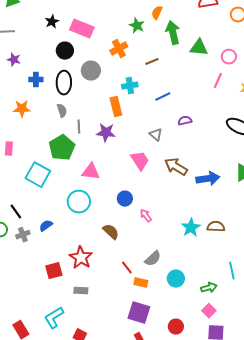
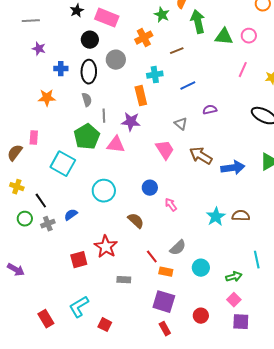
pink circle: (229, 57) -> (249, 36), moved
pink triangle: (91, 172) -> (116, 145), moved
gray rectangle: (81, 291) -> (124, 280), moved

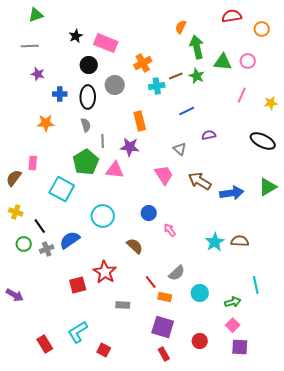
green star: (162, 15) -> (197, 76), moved
cyan cross: (155, 75) -> (157, 86), moved
blue semicircle: (71, 215) -> (70, 240), size x1.5

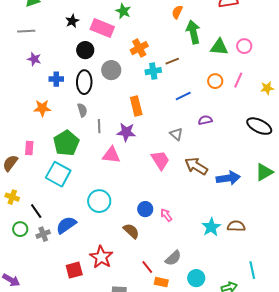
orange circle: (262, 29) -> (215, 81), moved
green star: (197, 76) -> (123, 11), moved
green pentagon: (86, 162) -> (66, 143), moved
blue circle: (149, 213) -> (145, 209), moved

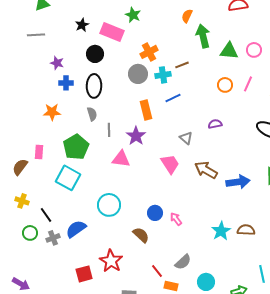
purple star: (34, 59) -> (57, 63), moved
gray circle: (111, 70) -> (138, 74), moved
blue line: (183, 96) -> (173, 98), moved
purple star: (126, 132) -> (136, 136), turned 30

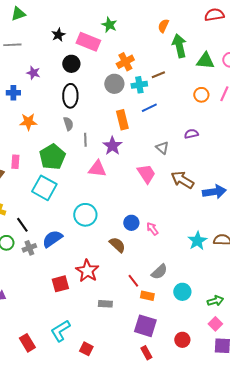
blue cross: (66, 83) -> (13, 93), moved

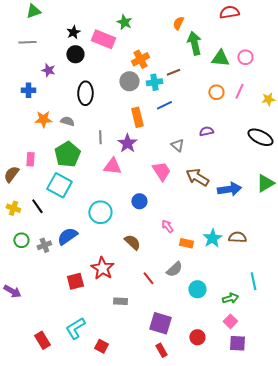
black circle: (71, 64) -> (75, 54), moved
gray semicircle: (68, 124) -> (67, 121), moved, turned -56
blue circle: (131, 223) -> (139, 201), moved
black line: (22, 225) -> (37, 206), moved
orange rectangle: (147, 296) -> (186, 243), moved

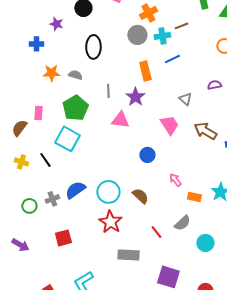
cyan circle: (100, 212) -> (108, 192), moved
green circle: (21, 240) -> (29, 206), moved
red square: (75, 281) -> (63, 238), moved
gray rectangle: (120, 301) -> (128, 255), size x1.5

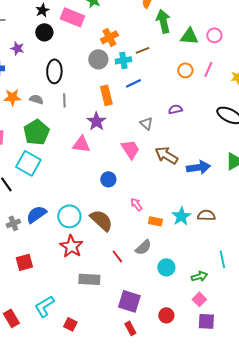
gray line: (108, 91) -> (64, 100), moved
brown semicircle: (140, 196) -> (101, 220), size x1.4

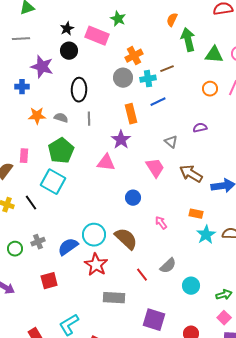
purple star: (17, 48) -> (42, 67), size x1.6
blue semicircle: (36, 214) -> (68, 247), moved
orange rectangle: (155, 221) -> (196, 214), moved

